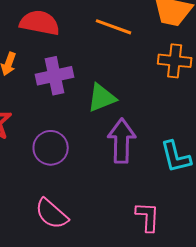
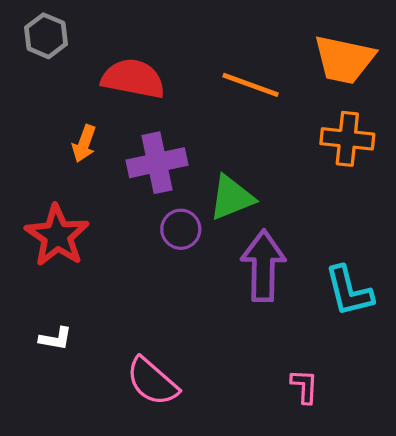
purple circle: (51, 148) -> (181, 229), moved, size x0.7
pink L-shape: (148, 217) -> (304, 386), size x0.7

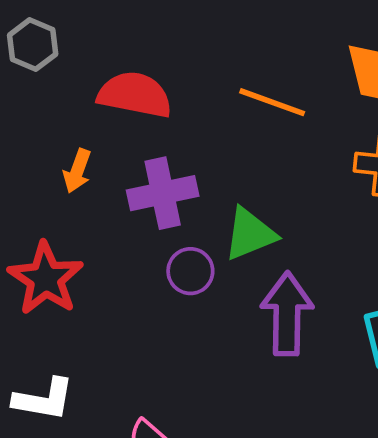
white L-shape: (56, 339) -> (44, 399), size x1.6

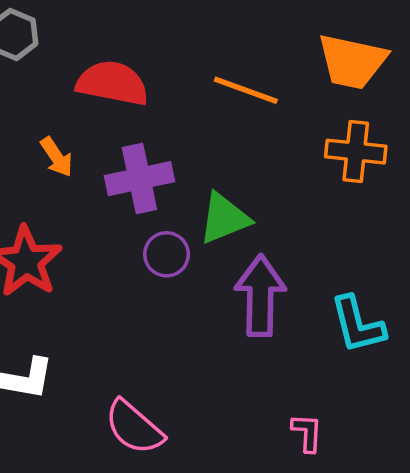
orange arrow: (77, 171) -> (57, 157), turned -54

